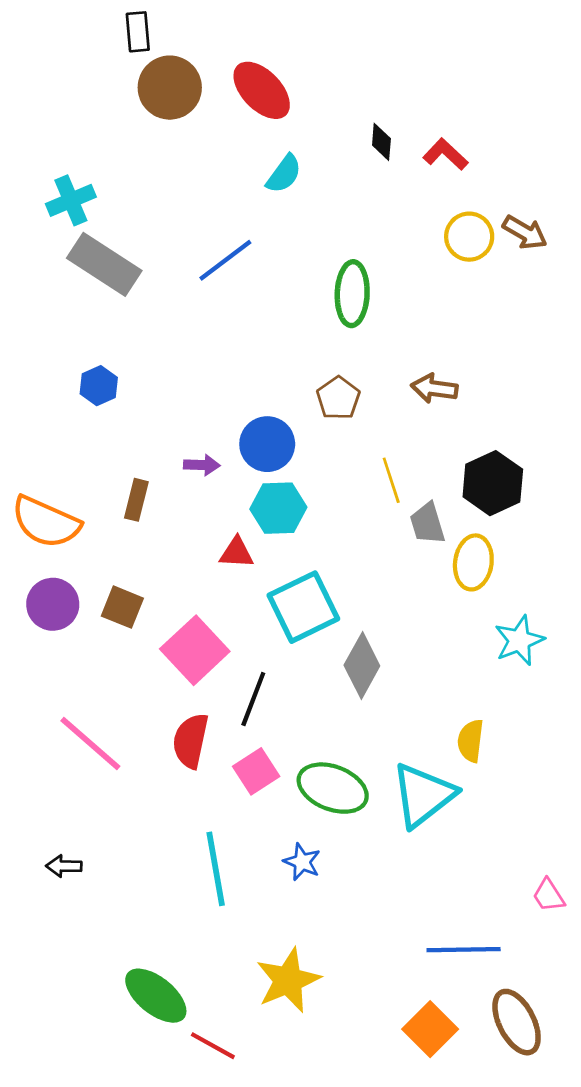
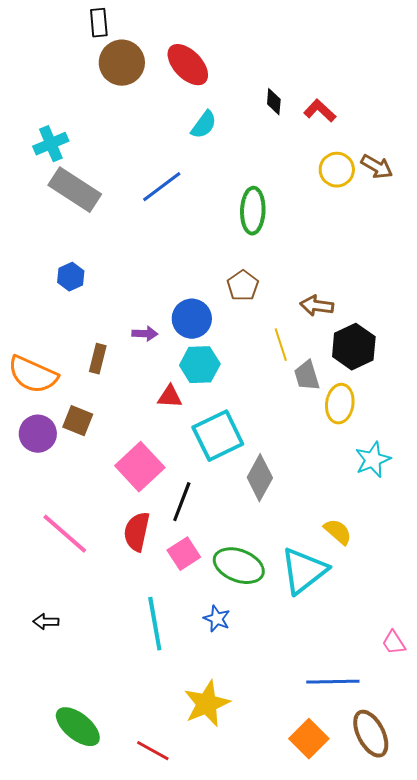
brown arrow: (434, 388) -> (317, 306), moved
brown square: (122, 607) -> (78, 421), moved
yellow semicircle: (471, 741) -> (338, 532), turned 124
green ellipse: (156, 996) -> (78, 727), moved

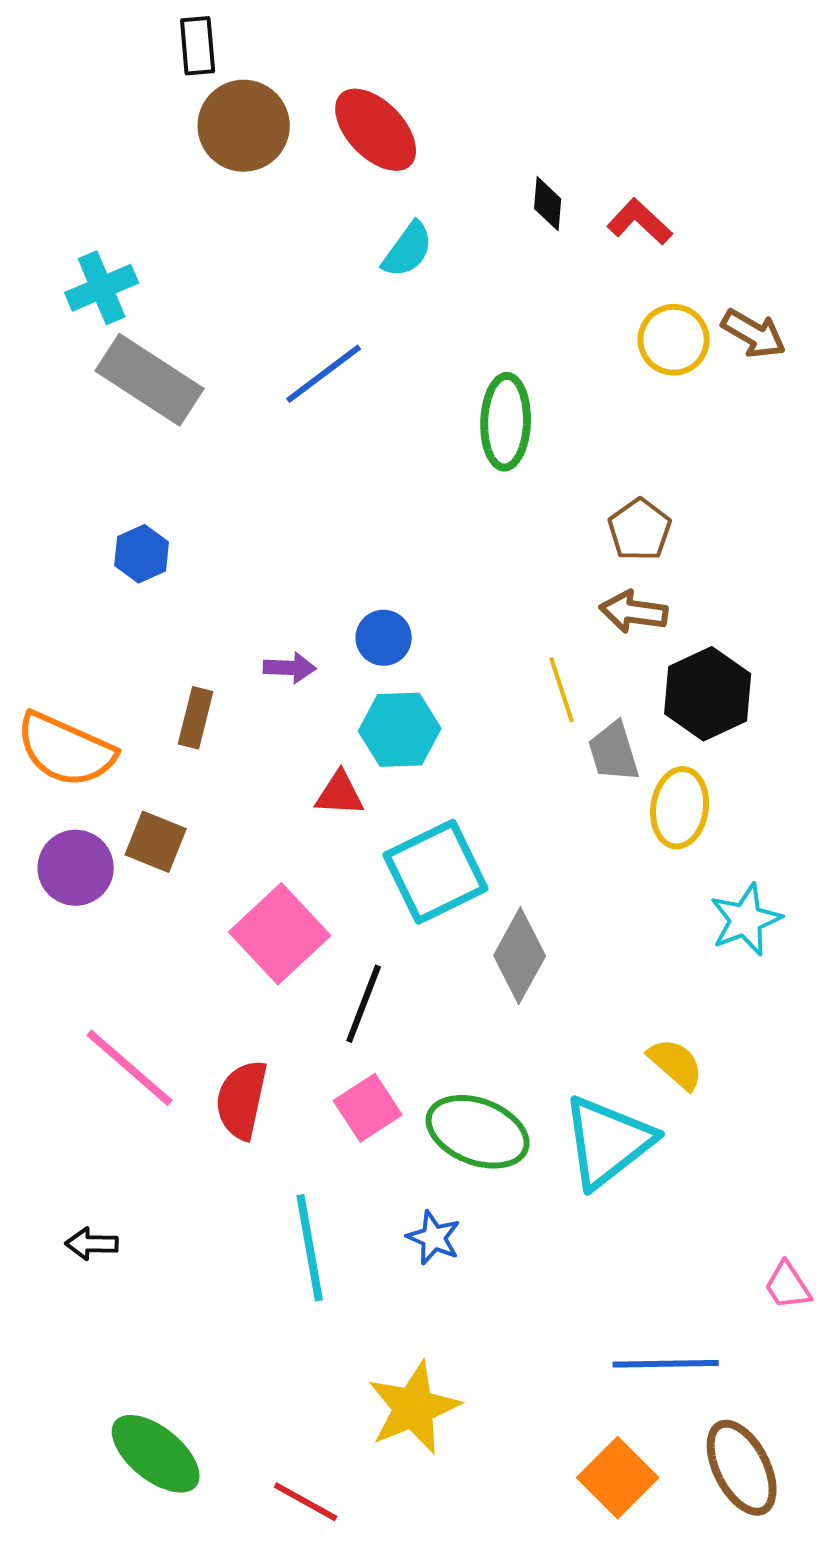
brown pentagon: (243, 286) -> (640, 530), moved
blue circle: (192, 319) -> (384, 638), size x0.7
red semicircle: (137, 532) -> (242, 1100), moved

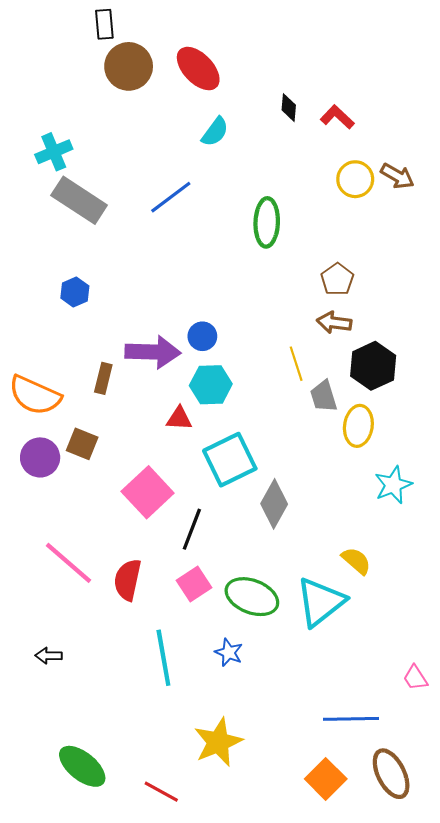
purple arrow: (290, 668) -> (153, 352), size x2.0

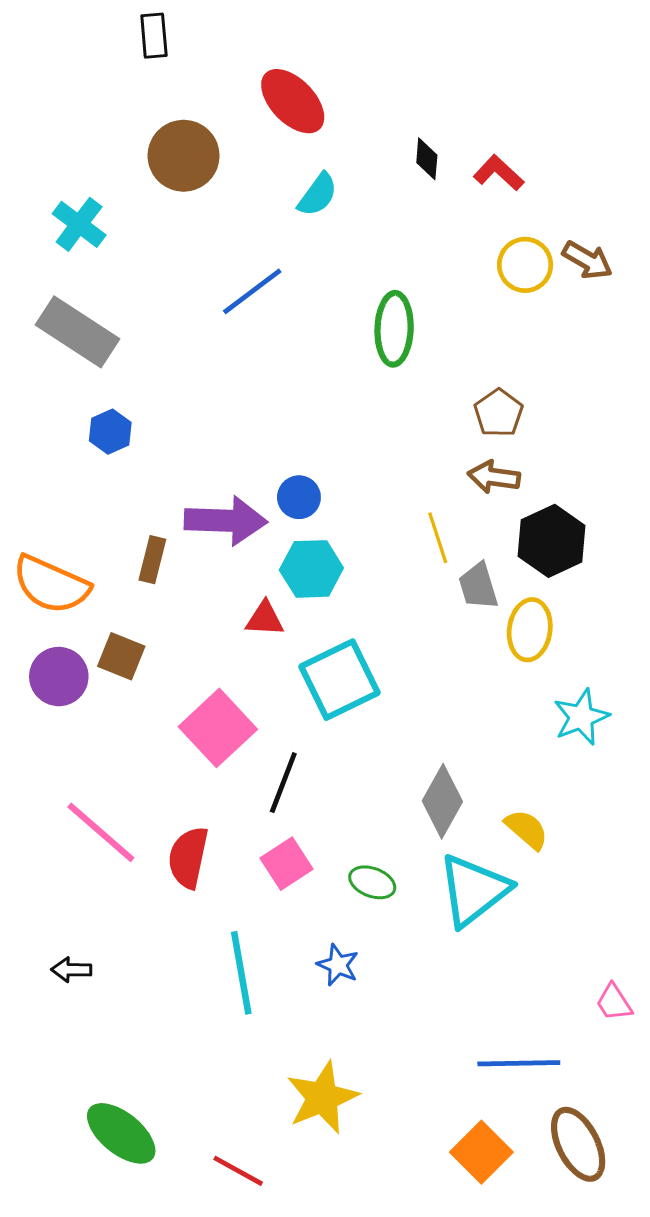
brown circle: (129, 66) -> (184, 156), moved
cyan cross: (54, 152) -> (79, 224), turned -30
gray rectangle: (79, 200) -> (78, 332), moved
gray diamond: (274, 504) -> (442, 801), moved
green ellipse: (252, 597) -> (372, 882), size x0.6

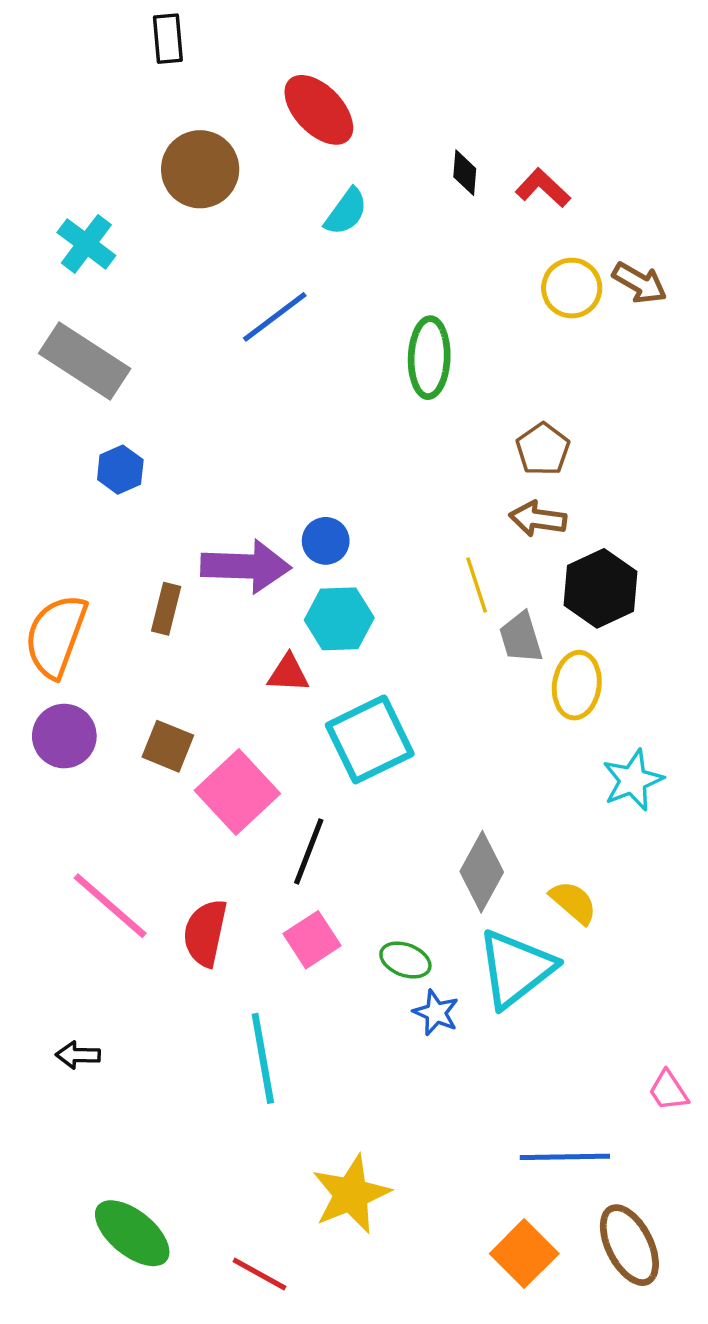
orange semicircle: (51, 585) -> (56, 636), turned 86
brown square: (121, 656) -> (168, 746), moved
blue star: (338, 965) -> (436, 1013), moved

